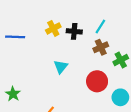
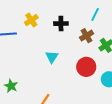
cyan line: (100, 26) -> (95, 14), moved
yellow cross: (53, 28) -> (31, 20), moved

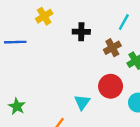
yellow cross: (31, 20) -> (44, 16), moved
cyan triangle: (52, 57) -> (82, 102), moved

